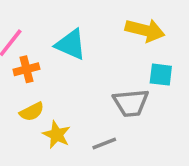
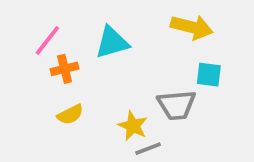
cyan triangle: (71, 44) -> (112, 42), turned -40
yellow star: (57, 135) -> (133, 126), moved

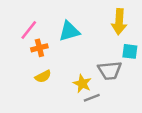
yellow arrow: (192, 27) -> (119, 22), turned 80

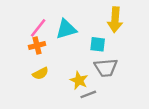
pink line: (29, 30) -> (38, 28), moved
cyan square: (130, 51) -> (98, 44), moved

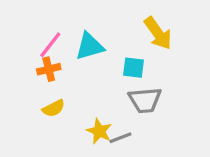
yellow arrow: (115, 20) -> (158, 33), turned -40
yellow star: (79, 80) -> (99, 131), moved

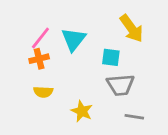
cyan triangle: (89, 46) -> (74, 39), turned -36
yellow semicircle: (54, 108) -> (43, 92), turned 30
gray line: (120, 138) -> (134, 117), moved, turned 30

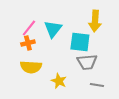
yellow arrow: (131, 28) -> (95, 21), turned 40
cyan square: (111, 57) -> (80, 42), size x1.5
yellow semicircle: (43, 92) -> (31, 67), size x1.5

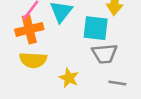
orange cross: (28, 43) -> (29, 29), size x1.5

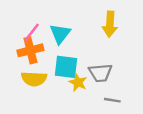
cyan square: (96, 28) -> (66, 67), moved
yellow star: (69, 78) -> (78, 82), moved

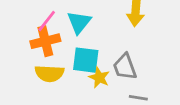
gray trapezoid: (100, 73) -> (125, 67), turned 75

